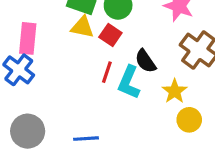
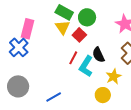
yellow triangle: (82, 27) -> (63, 27), turned 35
yellow circle: (189, 120) -> (103, 95), moved
blue line: (86, 139) -> (54, 97), turned -35

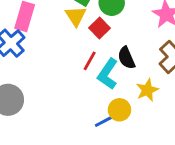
yellow circle: (103, 95) -> (119, 110), moved
blue line: (54, 97) -> (106, 120), moved

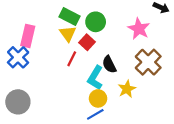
red line: (90, 61) -> (72, 59), moved
yellow circle: (119, 110) -> (98, 98), moved

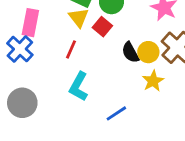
red line: (72, 59) -> (71, 49), moved
cyan L-shape: (95, 78) -> (79, 87), moved
yellow circle: (98, 98) -> (148, 52), moved

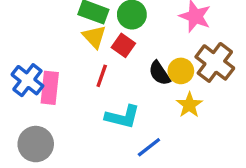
pink rectangle: (30, 23) -> (50, 88), moved
red line: (71, 49) -> (102, 76), moved
cyan L-shape: (79, 87) -> (123, 117), moved, turned -100

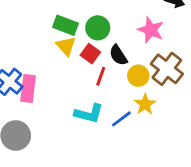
black semicircle: (160, 73) -> (118, 55), moved
red line: (102, 76) -> (101, 76), moved
blue line: (149, 147) -> (121, 119), moved

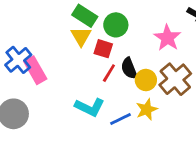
red square: (90, 54) -> (103, 49), turned -30
black semicircle: (118, 55) -> (129, 68), moved
pink rectangle: (28, 88) -> (35, 70), turned -48

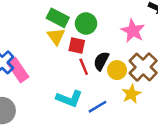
black semicircle: (129, 68) -> (101, 61), turned 54
red line: (109, 73) -> (84, 67), turned -49
yellow star: (147, 109) -> (131, 94), moved

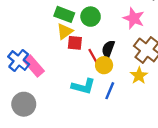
yellow triangle: (56, 36) -> (65, 31), turned 36
red square: (77, 46) -> (75, 43), moved
yellow circle: (117, 70) -> (104, 65), moved
blue line: (98, 107) -> (110, 91), turned -30

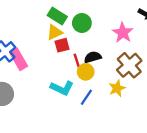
red square: (75, 43) -> (62, 45), turned -32
black semicircle: (108, 49) -> (93, 57), turned 42

